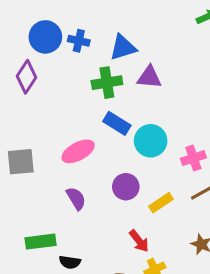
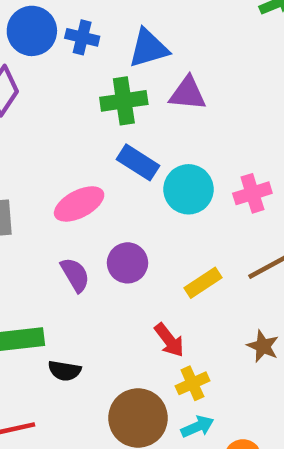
pink cross: (193, 158) -> (252, 193), moved
purple circle: (126, 187) -> (127, 263), moved

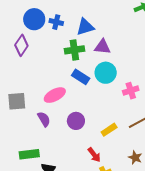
cyan circle: (188, 189) -> (106, 73), moved
purple semicircle: (75, 275) -> (44, 119), moved

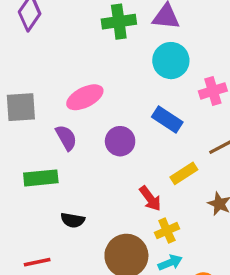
blue rectangle: (81, 77) -> (167, 119), moved
yellow rectangle: (109, 130) -> (184, 173), moved
green rectangle: (29, 154) -> (41, 178), moved

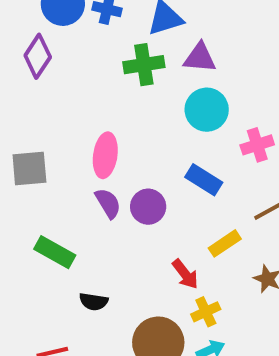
pink ellipse: (85, 97) -> (105, 155), turned -54
purple semicircle: (66, 138) -> (108, 203), moved
green rectangle: (41, 178) -> (55, 252), turned 36

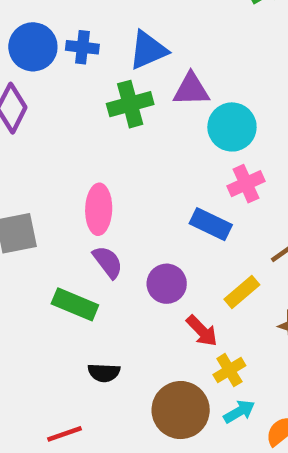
cyan circle: (207, 110) -> (232, 127), moved
pink cross: (257, 145) -> (246, 184), moved
purple circle: (148, 207) -> (167, 284), moved
green rectangle: (55, 252) -> (75, 304), moved

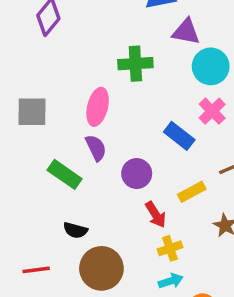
green cross: (130, 104) -> (135, 64), moved
pink cross: (246, 184) -> (212, 111), turned -32
brown circle: (181, 410) -> (101, 268), moved

